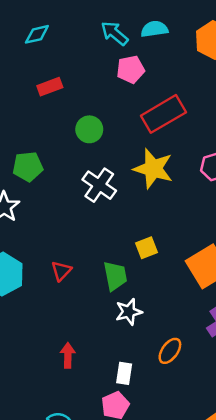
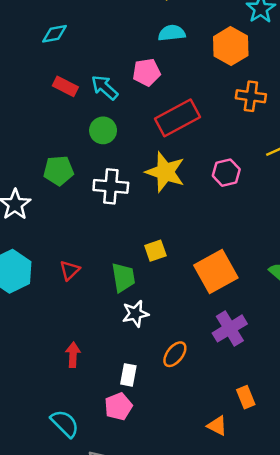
cyan arrow: (115, 33) -> (105, 87), moved
red rectangle: (50, 87) -> (65, 86), turned 45
green pentagon: (28, 167) -> (59, 171), moved
white cross: (99, 185) -> (111, 186), turned -32

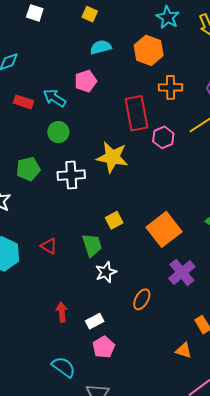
red rectangle: (178, 118) -> (136, 113), moved, turned -64
pink hexagon: (226, 173) -> (163, 137), moved
red triangle: (70, 270) -> (49, 246), turned -36
white rectangle: (128, 375) -> (95, 321), moved, turned 60

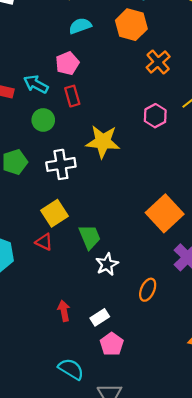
orange cross: (171, 87) -> (158, 62), turned -35
red rectangle: (136, 113) -> (72, 96), moved, size x0.6
yellow square: (114, 220) -> (54, 213), moved, size x1.4

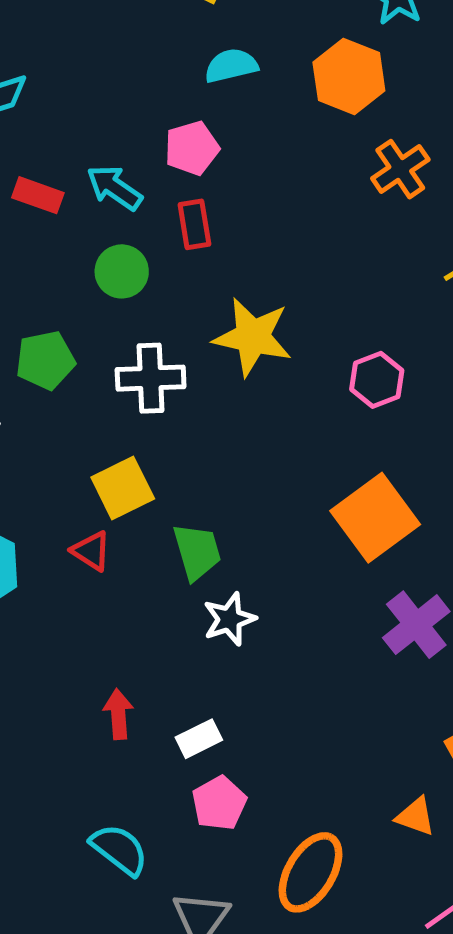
pink hexagon: (155, 116) -> (377, 380), moved
orange ellipse: (148, 290) -> (311, 872), moved, size x1.5

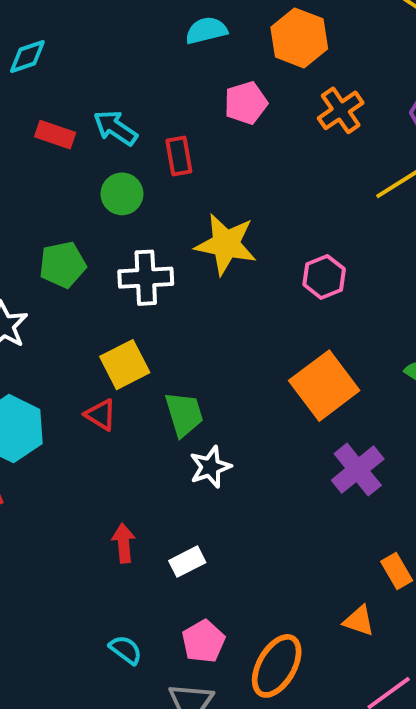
pink pentagon: (192, 148) -> (246, 103), moved
pink pentagon: (219, 803) -> (203, 641), moved
cyan semicircle: (119, 849) -> (126, 650), size x0.7

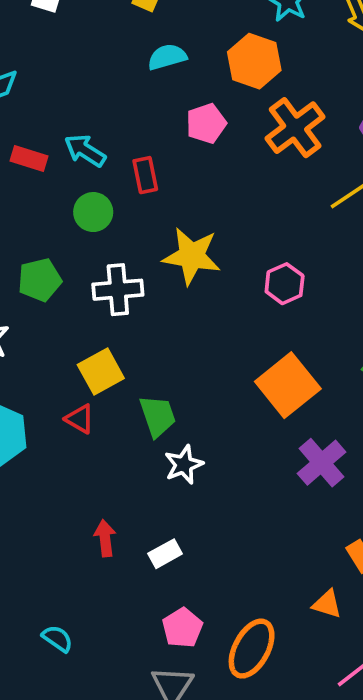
orange cross: (341, 110) -> (295, 128), size x1.4
cyan semicircle: (126, 650) -> (57, 639), moved

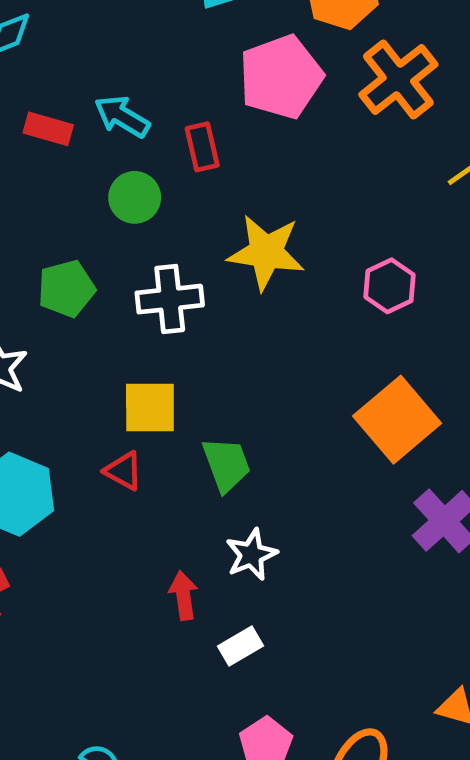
pink pentagon: (206, 123) -> (281, 77), size x1.6
yellow square: (101, 371) -> (150, 408), turned 30
white star: (184, 465) -> (251, 555), moved
red arrow: (105, 538) -> (183, 595), moved

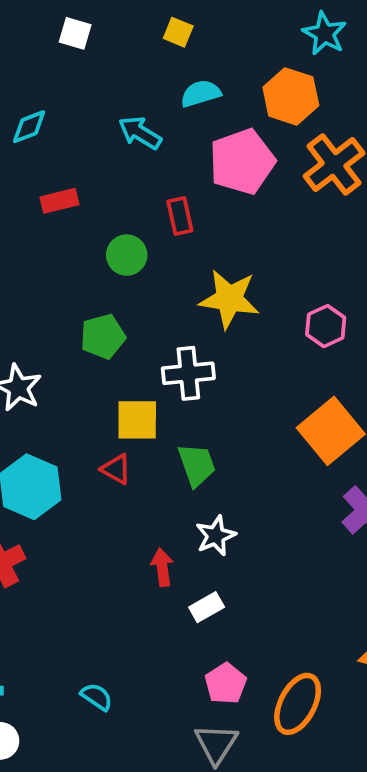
cyan arrow: (122, 116) -> (140, 133), moved
red rectangle: (48, 129) -> (59, 201), turned -30
green pentagon: (66, 289) -> (103, 336), moved
white cross: (170, 299) -> (188, 373), moved

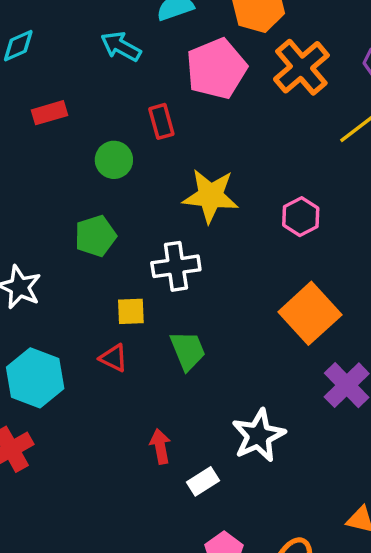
yellow square: (137, 420) -> (131, 311), size x0.7
white star: (216, 536) -> (258, 435), moved, size x1.4

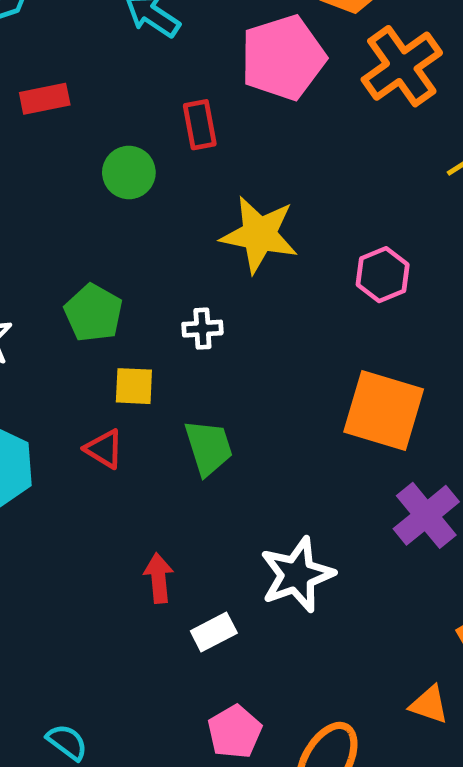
green pentagon: (95, 236) -> (93, 313), moved, turned -30
white cross: (176, 266) -> (202, 329), size x0.6
orange square: (310, 313) -> (384, 411), turned -36

